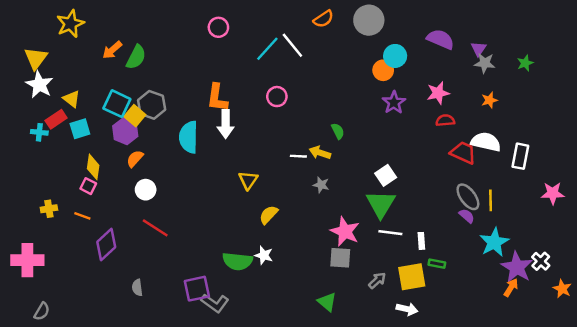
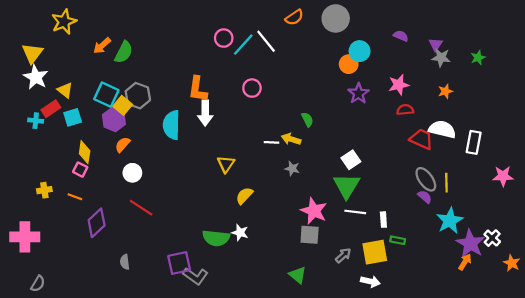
pink circle: (218, 27) -> (224, 38), moved
purple semicircle: (440, 39) -> (401, 36), size x0.6

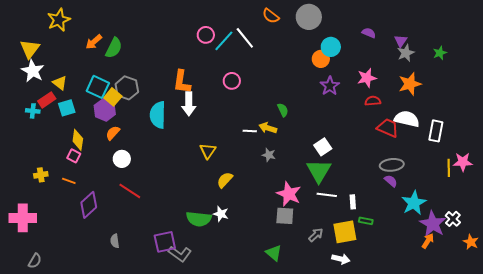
orange semicircle: (294, 17) -> (271, 16), turned 72
gray star: (441, 58) -> (406, 53), turned -30
orange star: (445, 91) -> (410, 84), size x1.6
gray ellipse: (426, 179) -> (392, 165), turned -60
yellow line: (446, 183) -> (449, 168), moved

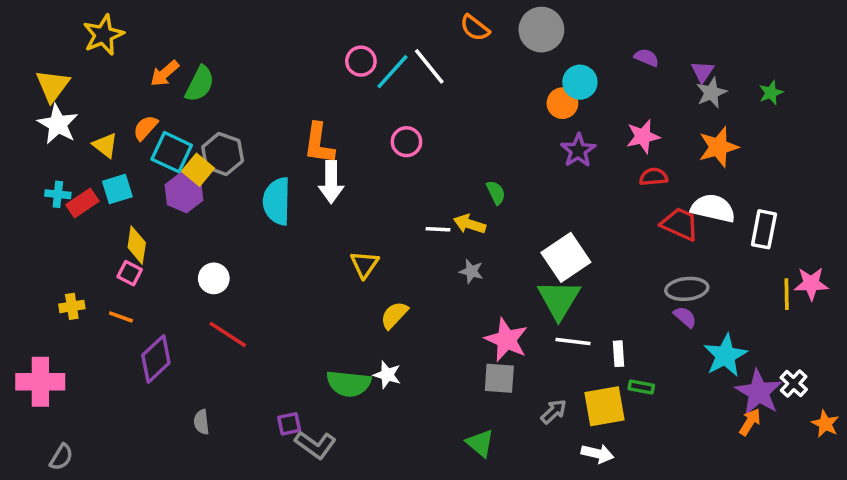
red rectangle: (47, 100) -> (82, 203), moved
orange semicircle: (113, 133) -> (145, 128), moved
white square: (323, 147) -> (566, 257), size x1.5
purple square: (165, 242) -> (289, 424), size x0.6

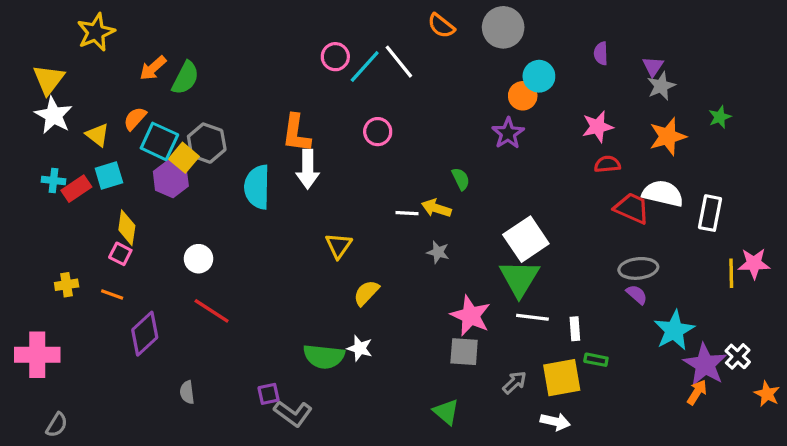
purple semicircle: (647, 58) -> (601, 53), turned -115
green star: (771, 93) -> (720, 117), moved
purple star: (578, 150) -> (508, 133), moved

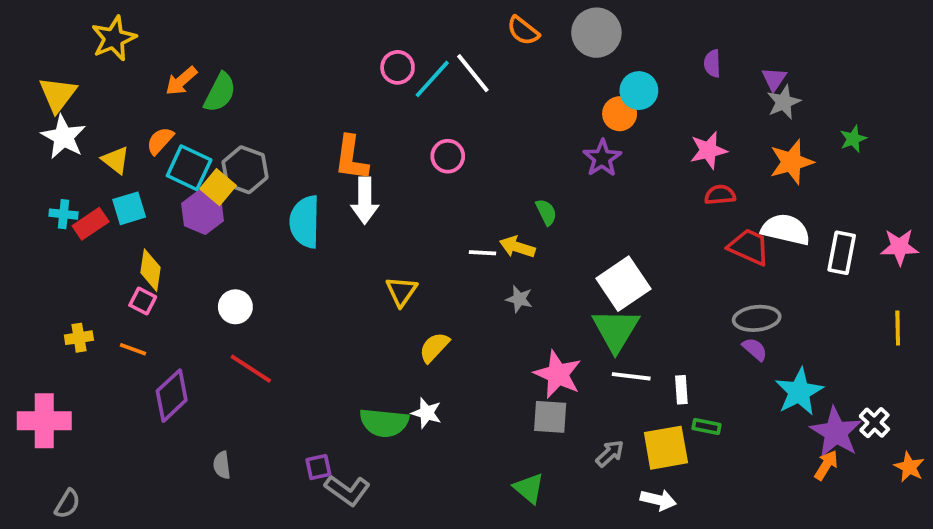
pink star: (754, 264) -> (900, 247), moved
yellow line: (731, 273) -> (898, 328), moved

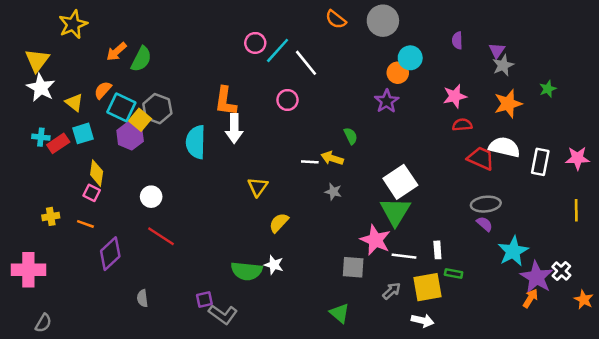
white line: (473, 73) -> (306, 63), moved
pink star: (558, 374) -> (375, 240), moved
white line: (631, 376) -> (404, 256), moved

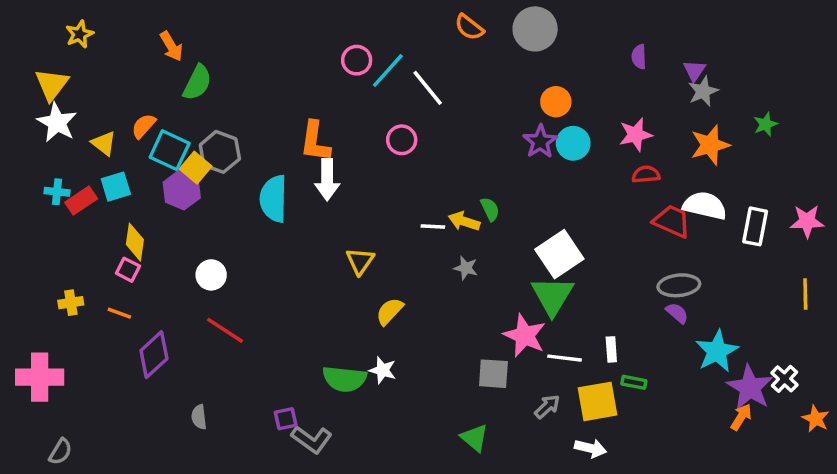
yellow star: (73, 24) -> (79, 34), moved, size x0.7
orange arrow: (116, 52) -> (171, 46), moved, turned -80
cyan circle: (410, 58) -> (573, 143), moved
green semicircle: (351, 136) -> (490, 209), moved

